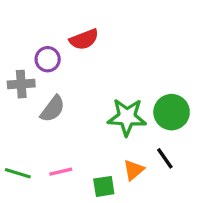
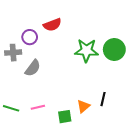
green circle: (172, 112) -> (114, 49), moved
green star: (127, 117) -> (86, 51), moved
black line: (165, 158) -> (103, 99), turned 48

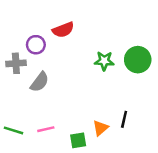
green star: (86, 51) -> (104, 61), size x0.7

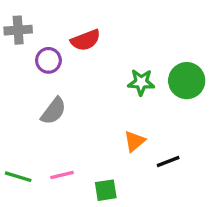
gray cross: (16, 63) -> (18, 30), moved
black line: (124, 119) -> (168, 162), turned 56
orange triangle: (100, 128) -> (134, 141), moved

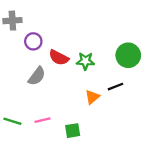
red semicircle: (86, 40) -> (59, 58), moved, turned 48
green star: (141, 82) -> (85, 61), moved
black line: (168, 162) -> (115, 87), moved

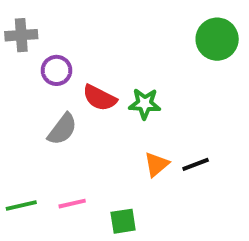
green circle: (128, 55) -> (217, 39), moved
black line: (115, 87) -> (196, 164), moved
green line: (12, 121) -> (21, 206), turned -30

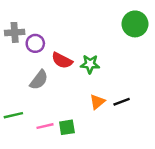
gray cross: (21, 35) -> (15, 32), moved
green line: (21, 206) -> (13, 115), moved
green square: (123, 221) -> (67, 127), moved

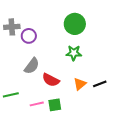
green circle: (135, 24) -> (75, 24), moved
red semicircle: (62, 60) -> (51, 80), moved

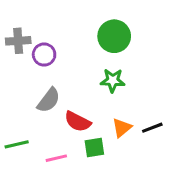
green square: (55, 105) -> (94, 147), moved

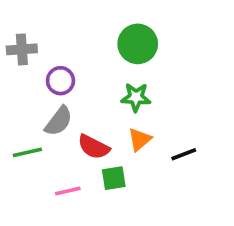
purple circle: (44, 55) -> (60, 81), moved
orange triangle: (122, 128) -> (140, 140), moved
green line: (17, 144) -> (27, 152), moved

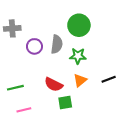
gray semicircle: (59, 121) -> (57, 44), moved, turned -30
black line: (184, 154) -> (109, 79), moved
pink line: (68, 191) -> (24, 110), moved

